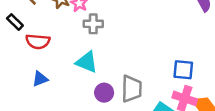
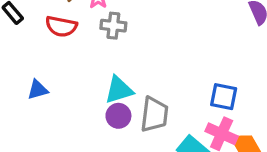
red semicircle: (38, 41) -> (61, 26), moved
cyan triangle: (87, 62) -> (119, 90), moved, turned -45

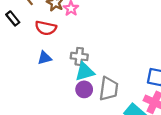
gray cross: (113, 26) -> (79, 56), moved
blue triangle: (38, 90) -> (45, 58), moved

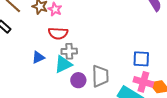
red semicircle: (46, 28) -> (58, 33), moved
cyan triangle: (85, 72) -> (63, 64), moved

